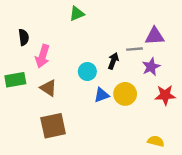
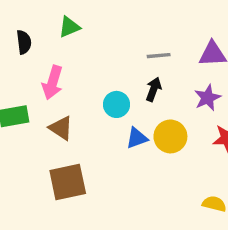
green triangle: (77, 14) -> (69, 27), moved
black semicircle: (24, 37) -> (24, 42), moved
gray line: (135, 49) -> (159, 56), moved

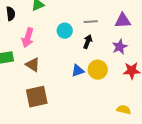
cyan circle: (117, 104) -> (65, 31), moved

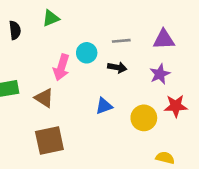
pink arrow: (28, 38) -> (61, 67), moved
black arrow: (88, 42) -> (117, 67), turned 80
yellow circle: (98, 70) -> (144, 118), moved

